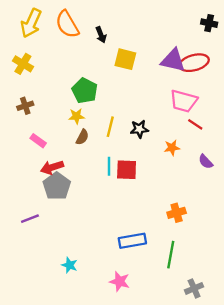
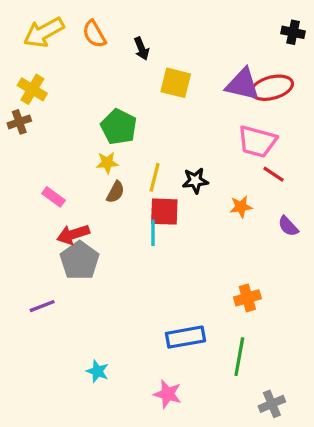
yellow arrow: (31, 23) -> (44, 32), turned 36
orange semicircle: (67, 24) -> (94, 34), size x0.7
brown cross: (25, 106) -> (19, 122), moved
red square: (127, 170) -> (164, 212), moved

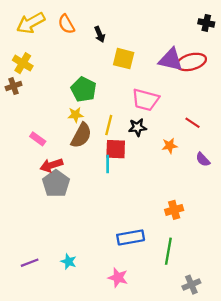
pink trapezoid: (257, 141) -> (145, 100), moved
brown semicircle: (115, 192) -> (81, 135), size x1.6
purple line: (42, 306) -> (30, 263), moved

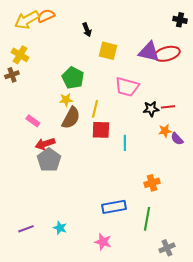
orange semicircle: (66, 24) -> (46, 16), moved, turned 96
red line: (193, 123) -> (168, 107), turned -40
black star: (137, 127) -> (151, 109), moved
orange star: (170, 146) -> (165, 131), moved
cyan line: (108, 164) -> (125, 143), moved

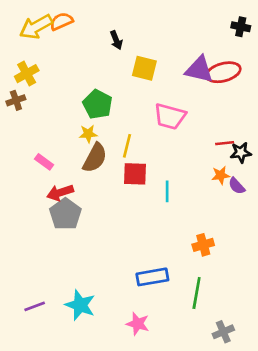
yellow cross: (20, 55) -> (27, 74), turned 30
black star: (151, 109) -> (241, 153), moved
cyan star: (60, 228) -> (80, 305), size x1.6

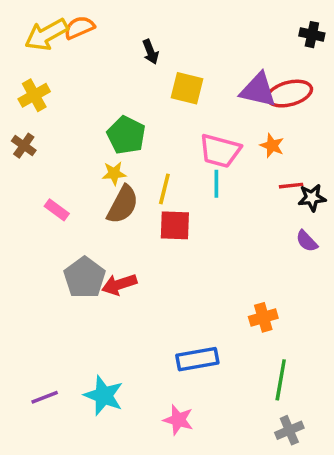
brown cross: (16, 100) -> (24, 146), moved, turned -36
orange star: (221, 175) -> (272, 146), moved, turned 30
cyan line: (167, 191) -> (216, 184), moved
red arrow: (60, 193) -> (119, 284), moved
green line: (197, 293) -> (281, 380), moved

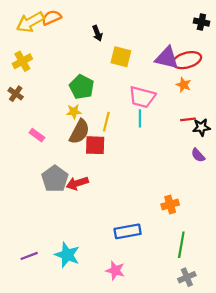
orange star: (272, 146) -> (184, 85), moved
red square: (175, 225) -> (95, 145), moved

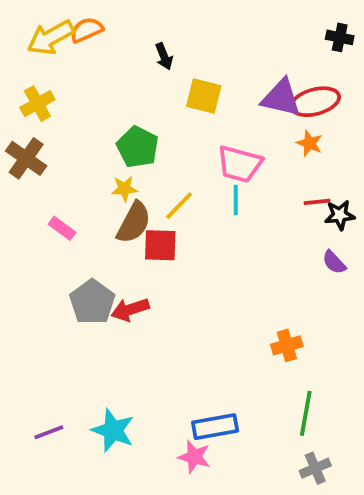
brown cross: (16, 94) -> (26, 158), size x1.5
yellow line: (106, 122) -> (179, 206), turned 30
blue rectangle: (128, 231) -> (215, 427), moved

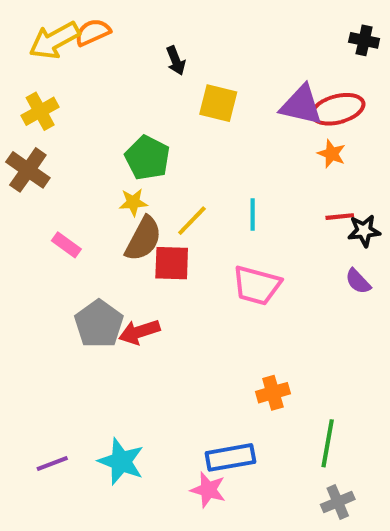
pink trapezoid: (240, 164) -> (257, 285), moved
orange cross: (287, 345) -> (273, 393), moved

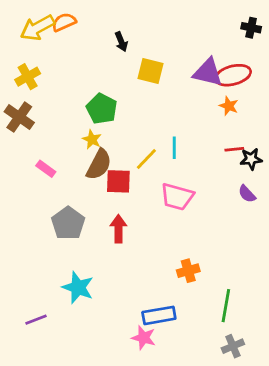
yellow star: (133, 202) -> (92, 139), turned 30
yellow line: (192, 221) -> (146, 159), moved
red arrow: (139, 332) -> (118, 229), moved, turned 108
cyan star: (121, 462) -> (78, 287), moved

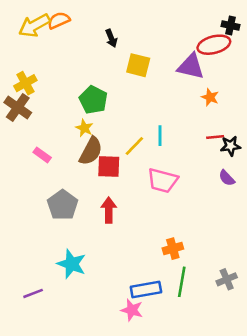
red ellipse: (233, 75) -> (214, 45), moved
yellow cross: (28, 77) -> (25, 83), moved
green line: (226, 306) -> (182, 282), moved
gray cross: (233, 346) -> (227, 279), moved

